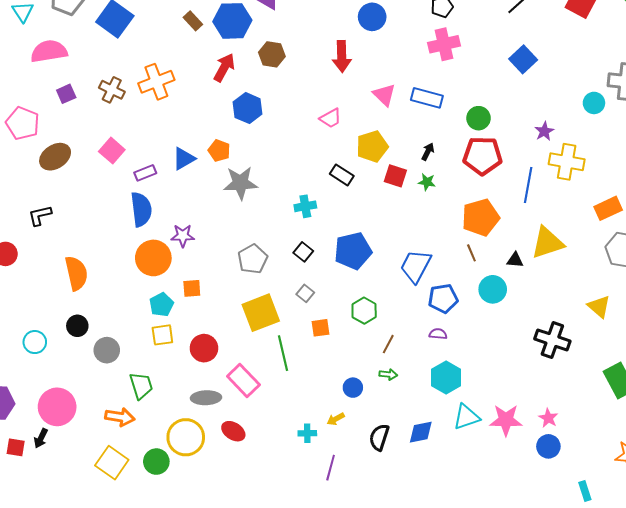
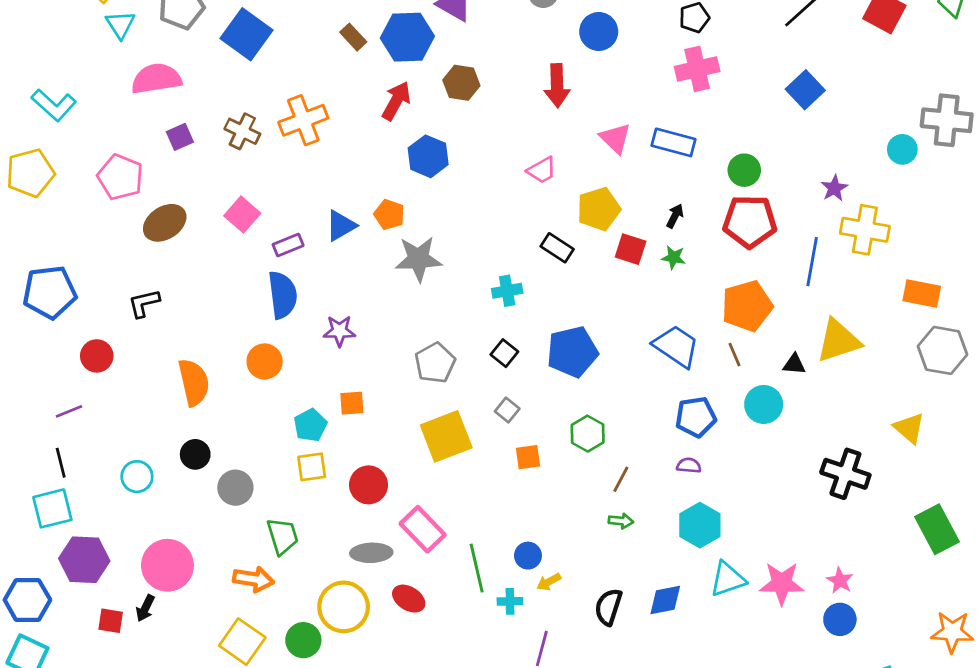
orange rectangle: (608, 208) -> (922, 294), turned 36
orange circle: (153, 258) -> (265, 361), moved, size x0.7
blue trapezoid: (416, 266) -> (676, 346), moved, turned 96
green line: (283, 353) -> (477, 568), moved
blue circle: (353, 388) -> (528, 556), moved

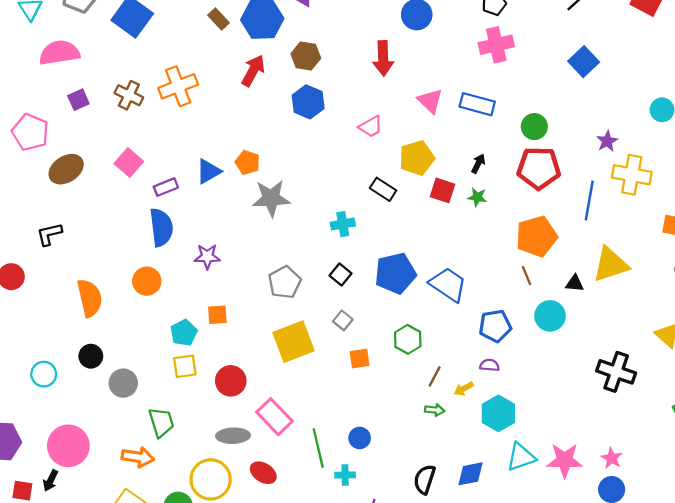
blue hexagon: (428, 156) -> (308, 102), moved
blue trapezoid: (676, 346) -> (448, 285), moved
yellow arrow: (549, 582) -> (464, 389), moved

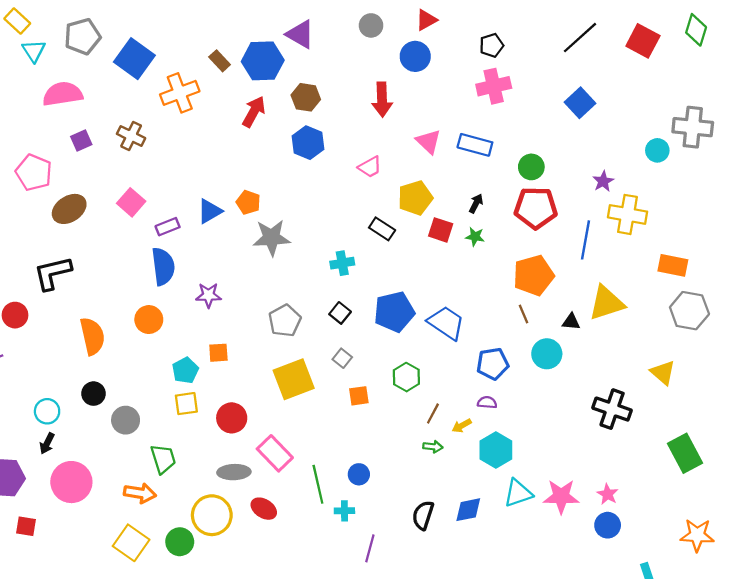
orange cross: (178, 86) -> (180, 93), moved
black L-shape: (49, 234) -> (53, 273), size x1.5
black arrow: (50, 481) -> (47, 443), moved

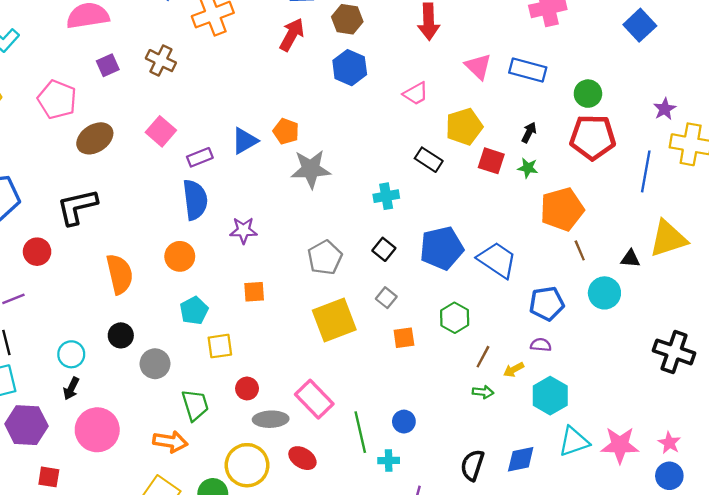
orange pentagon: (534, 275) -> (562, 209), moved
cyan pentagon: (185, 370) -> (194, 311), moved
red circle: (232, 418) -> (247, 388), moved, size x0.7

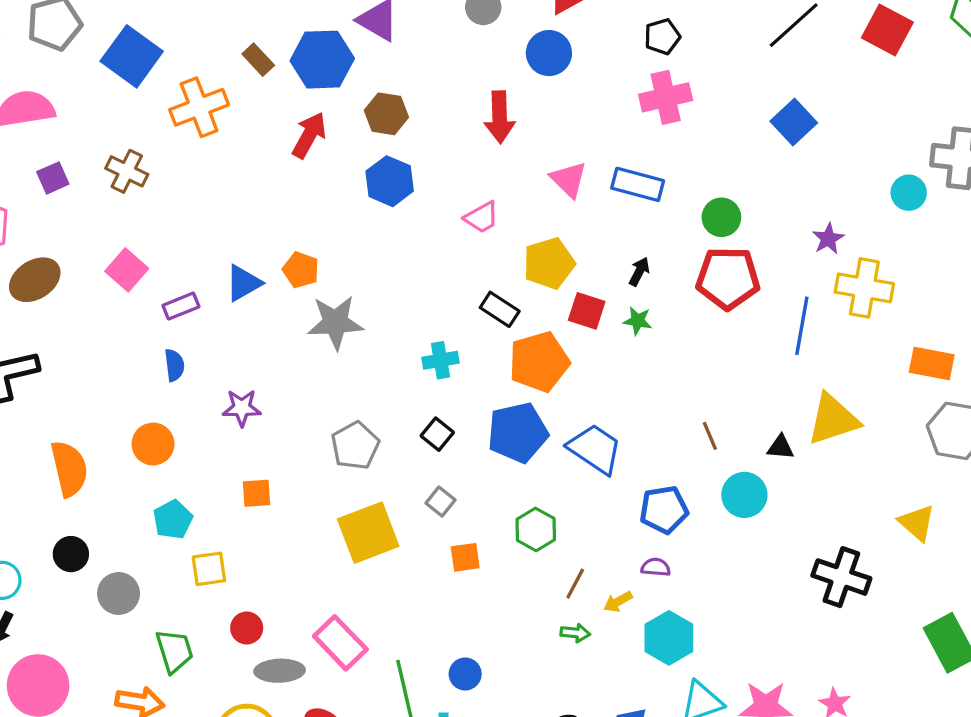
blue semicircle: (195, 200) -> (174, 365), size x0.6
orange pentagon: (562, 209) -> (539, 362), moved

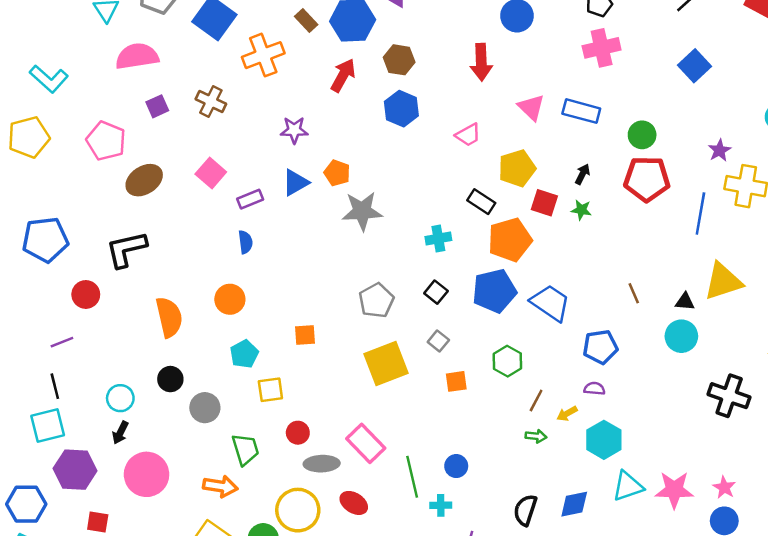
purple star: (242, 408) -> (294, 130), moved
cyan circle: (744, 495) -> (681, 336), moved

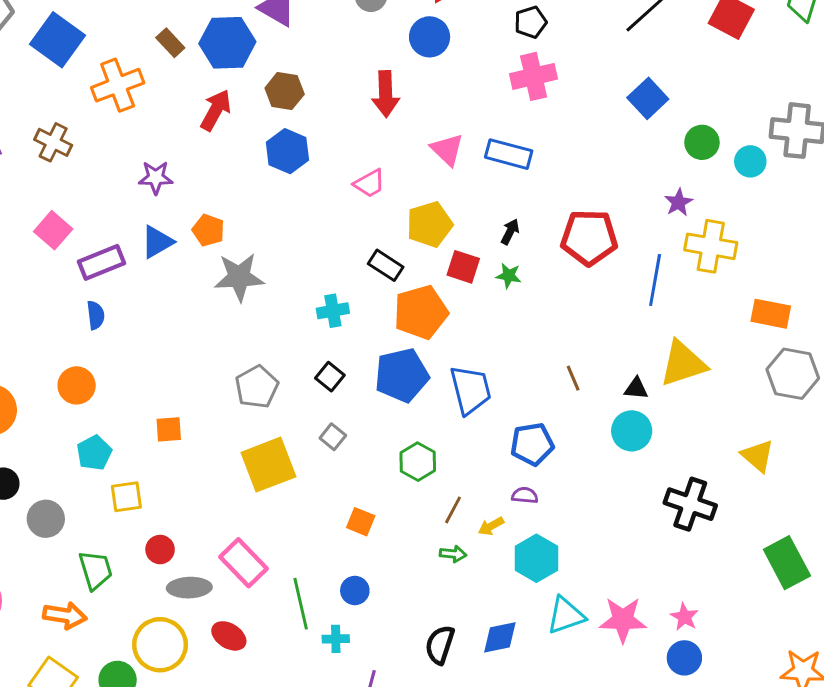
green circle: (642, 135) -> (702, 142), moved
purple rectangle: (250, 199) -> (101, 262), size x1.4
blue trapezoid: (550, 303) -> (471, 390), turned 42
orange square: (456, 381) -> (361, 522), moved, turned 30

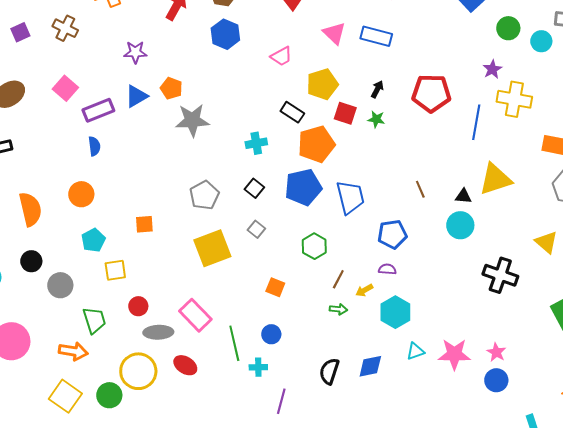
cyan triangle: (566, 615) -> (415, 351), size x0.7

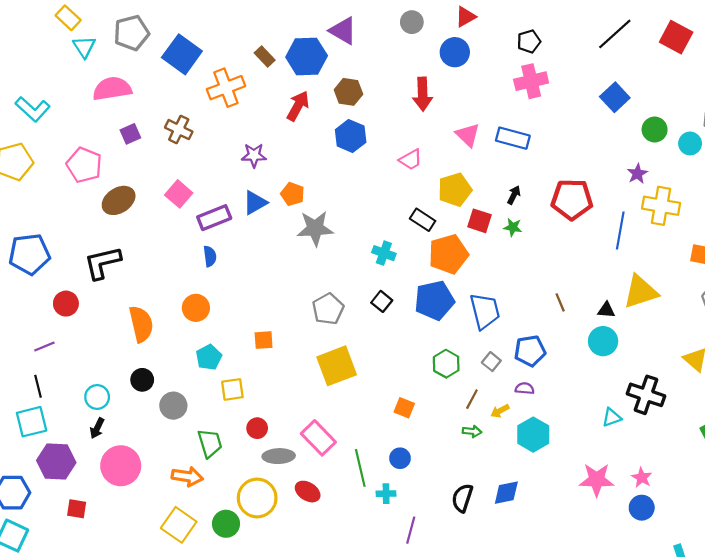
cyan cross: (256, 143) -> (384, 253), turned 30
gray square: (256, 229) -> (491, 362), moved
cyan triangle: (415, 351) -> (612, 417), moved

